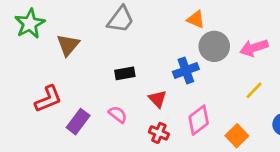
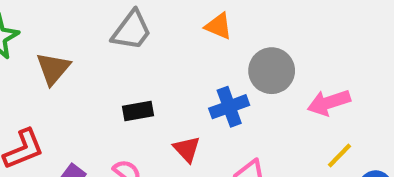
orange triangle: (196, 19) -> (219, 26), moved
pink arrow: (254, 48) -> (329, 102), moved
yellow line: (254, 90) -> (339, 156), moved

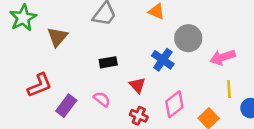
blue cross: (229, 107) -> (163, 60), turned -35
yellow line: (339, 156) -> (229, 89), turned -48

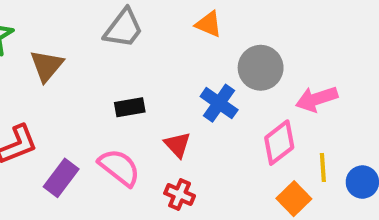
yellow line: (229, 89) -> (323, 167), moved
pink semicircle: (102, 99) -> (119, 167), size x1.5
pink diamond: (174, 104) -> (279, 143), moved

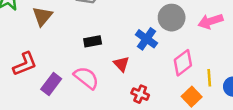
pink arrow: (317, 99) -> (210, 21), moved
red cross: (180, 194) -> (140, 94), moved

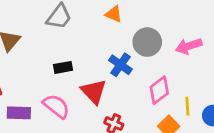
red triangle: (121, 64) -> (94, 92), size x1.5
purple rectangle: (51, 84) -> (19, 113), turned 55

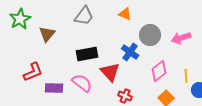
black rectangle: (63, 67) -> (87, 54), size x1.5
yellow line: (187, 106) -> (186, 76), moved

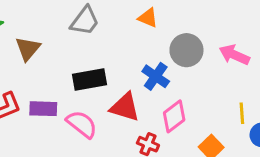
pink arrow: (181, 38) -> (234, 55), turned 42
pink diamond: (159, 71) -> (174, 116), moved
red triangle: (110, 72) -> (125, 107), turned -30
purple rectangle: (54, 88) -> (43, 109), moved

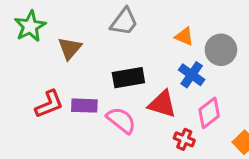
orange triangle: (148, 18) -> (184, 37), moved

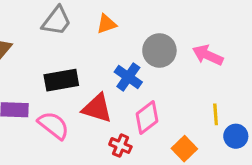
orange triangle: (184, 37) -> (106, 24), moved, turned -42

